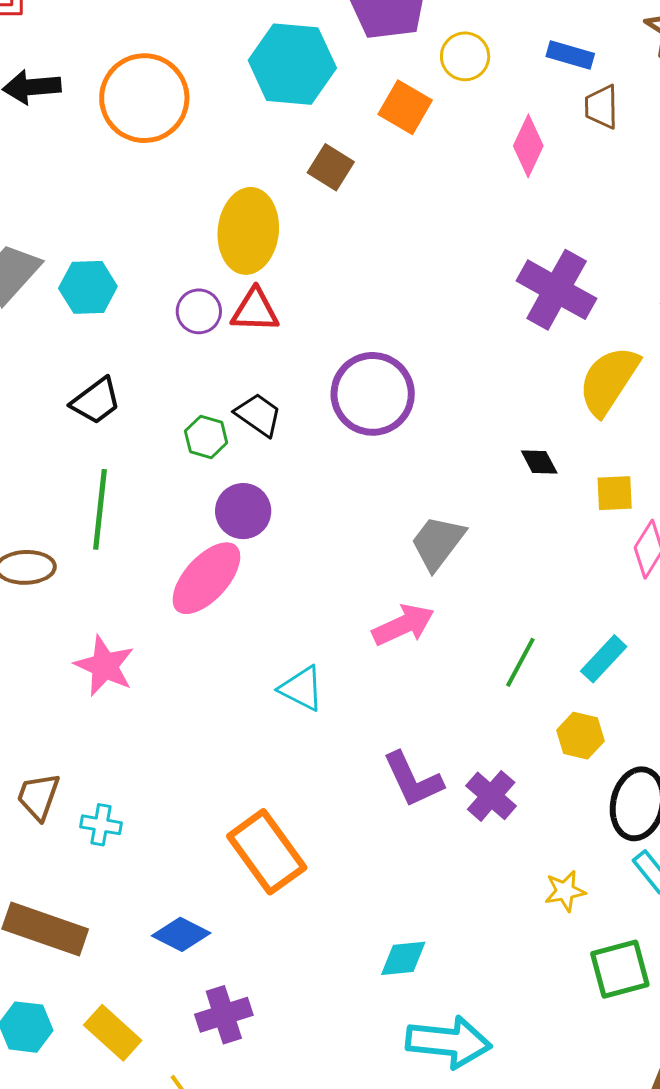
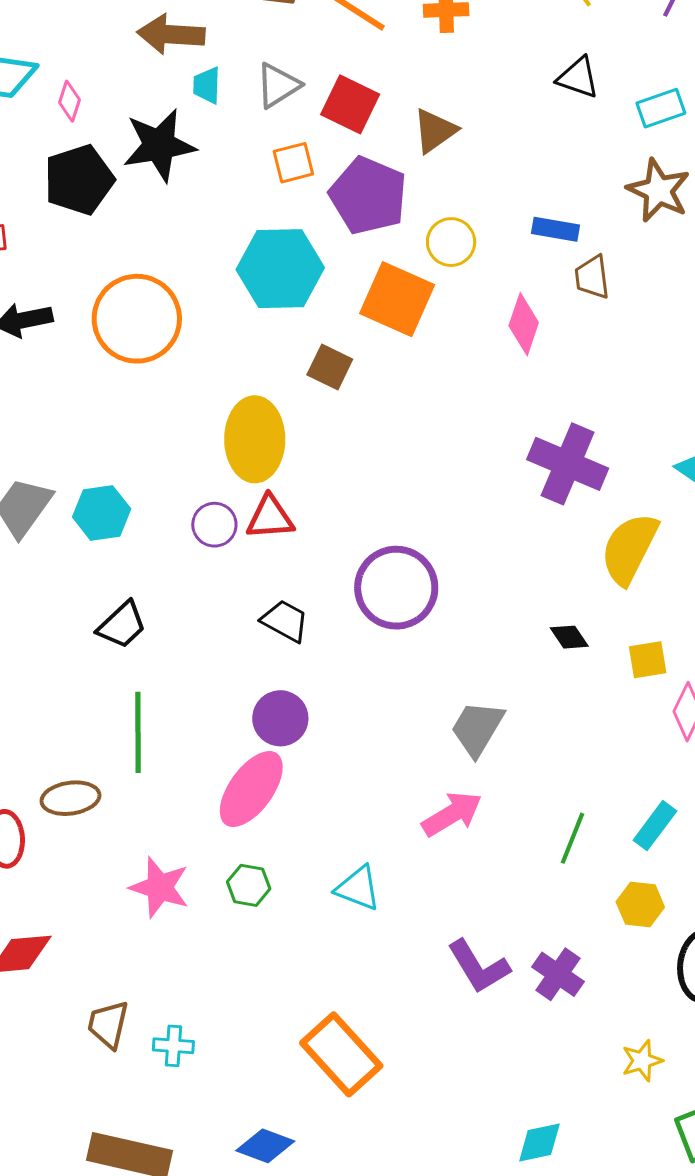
orange square: (405, 107) -> (397, 299), size x1.4
green hexagon: (206, 437) -> (249, 885), moved
cyan diamond: (403, 958) -> (539, 1143), moved

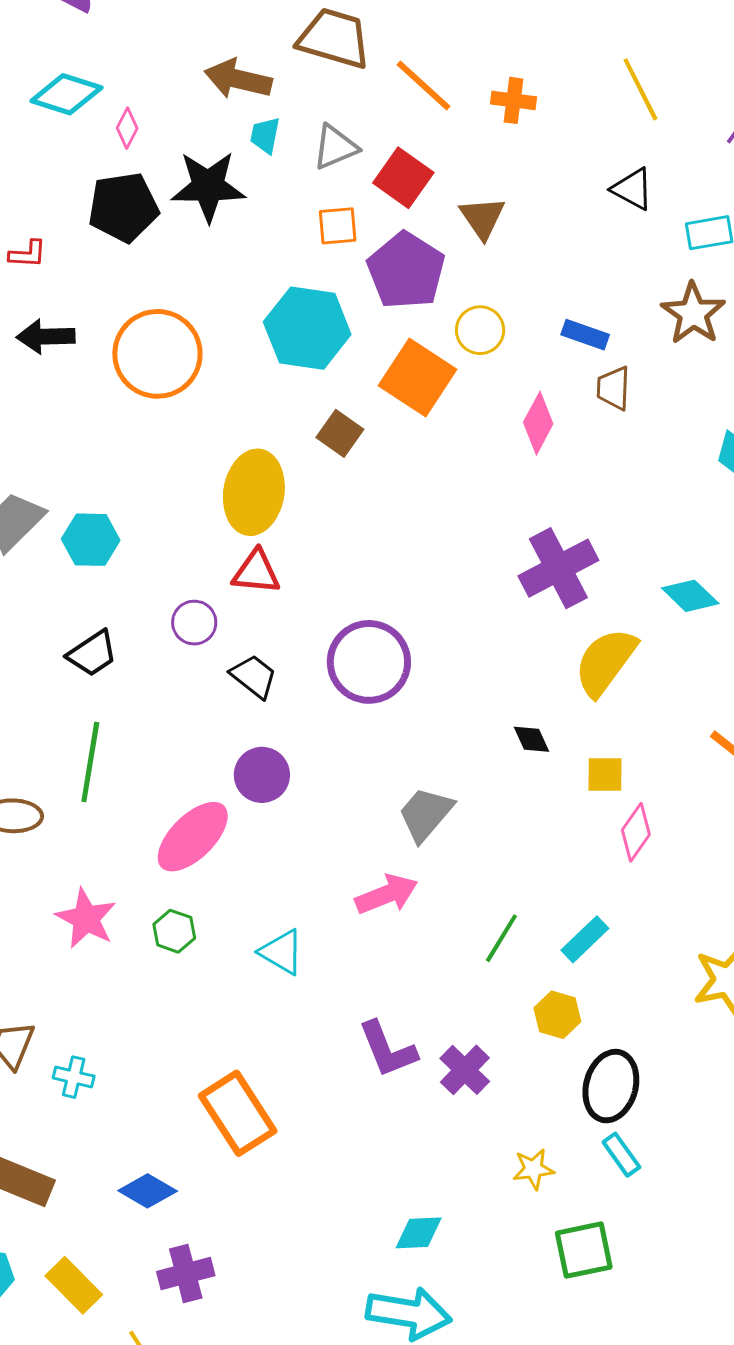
brown triangle: (435, 131) -> (482, 218), turned -39
purple cross: (568, 464) -> (558, 568), turned 30
purple circle: (214, 525) -> (194, 623), moved
purple circle: (280, 718) -> (262, 775), moved

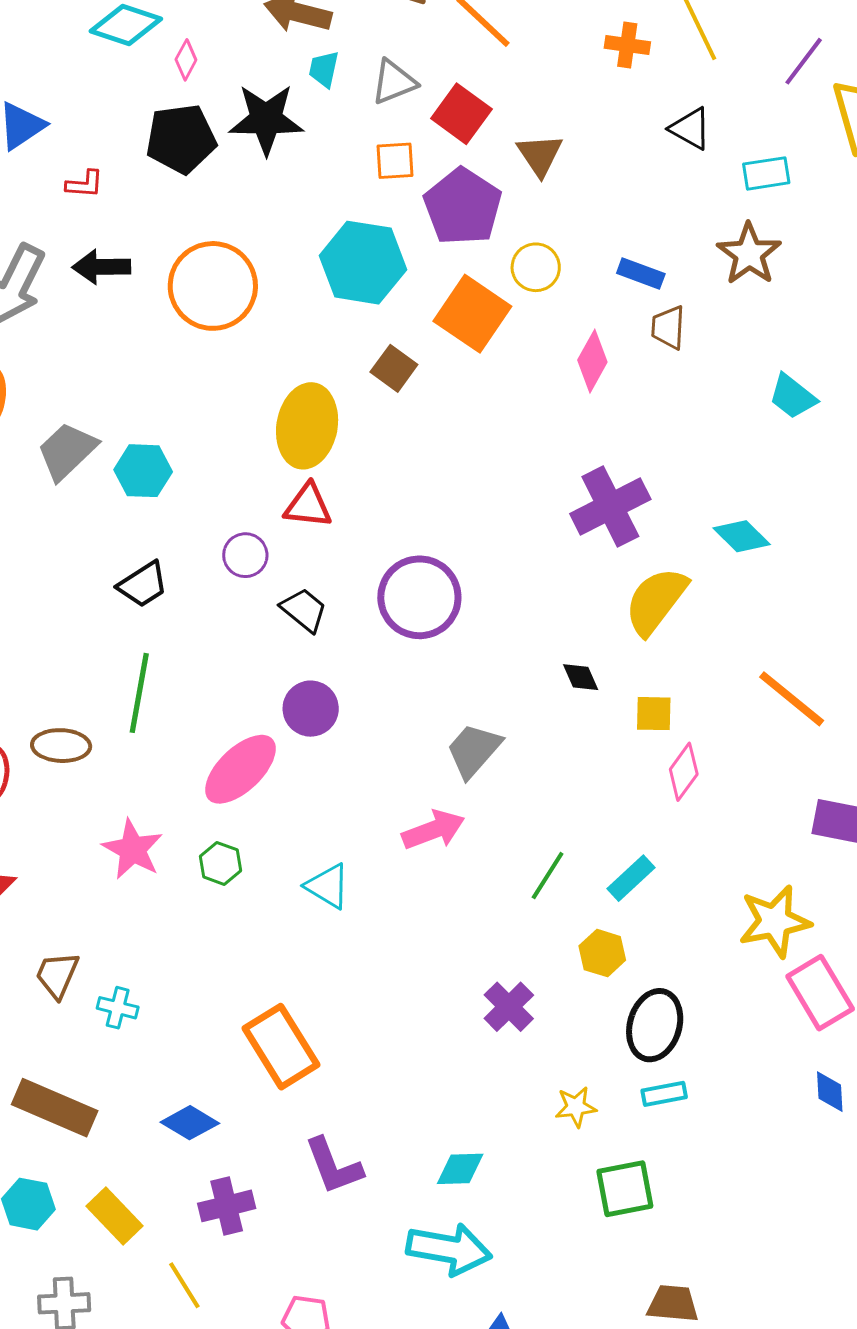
orange cross: (513, 100) -> (627, 45), moved
purple L-shape: (388, 1049) -> (333, 1166), moved
cyan rectangle: (621, 1155) -> (664, 1094), turned -66

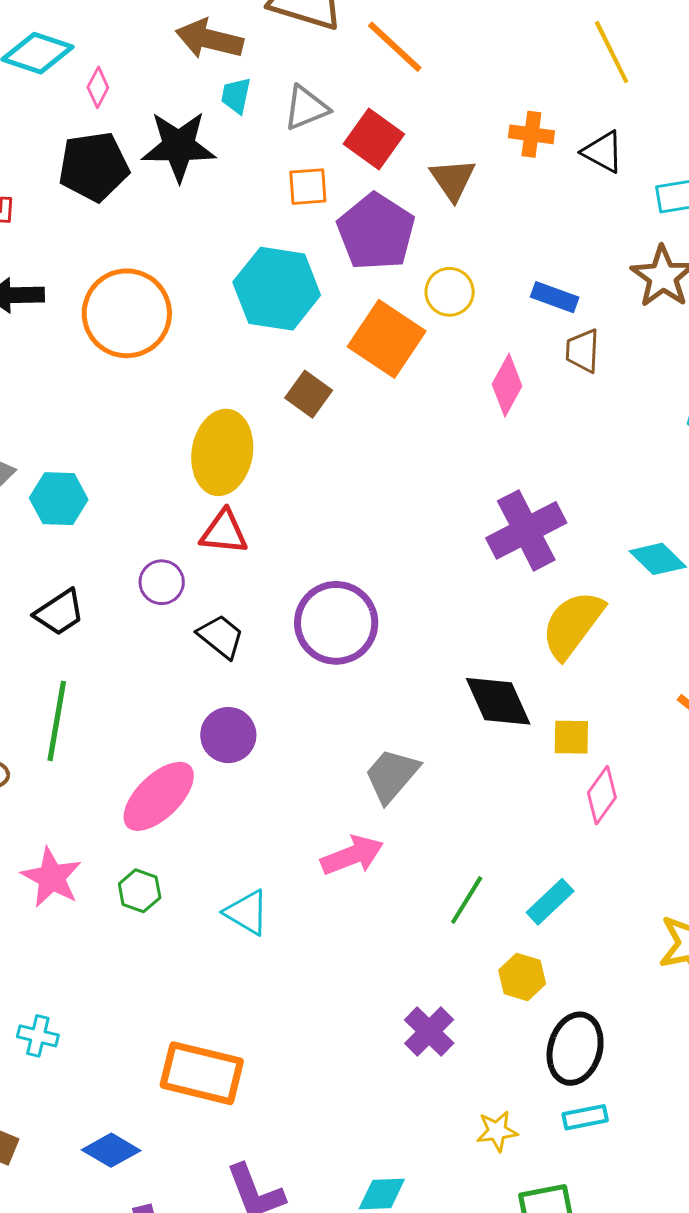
orange cross: (627, 45) -> (531, 134), moved
black diamond: (581, 677) -> (498, 701), size x1.8
orange rectangle: (281, 1047) -> (202, 1073), turned -44

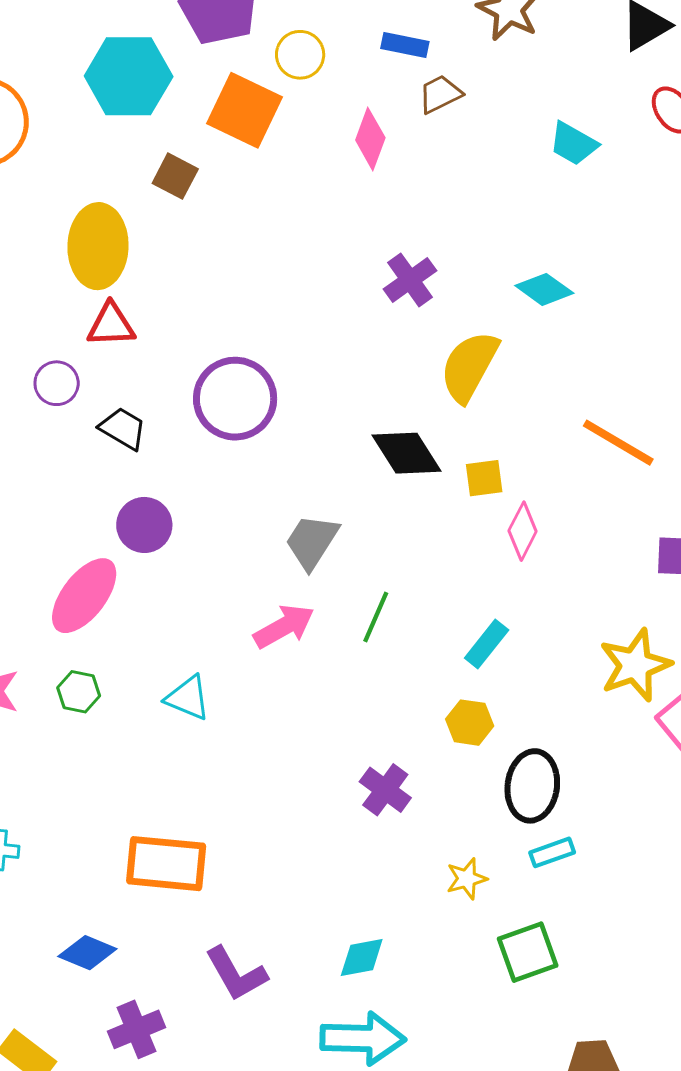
brown trapezoid: (583, 351) -> (440, 94), turned 69
purple cross: (526, 530) -> (410, 280), size x0.7
green line: (467, 900) -> (376, 617), moved

